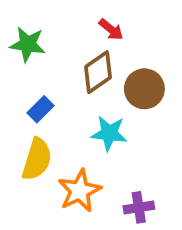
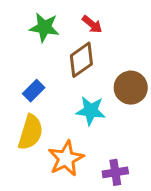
green star: (28, 44) -> (44, 27), moved
brown circle: (144, 89) -> (131, 88), moved

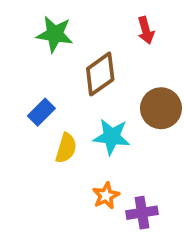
red arrow: (92, 24) -> (146, 30), moved, turned 35
yellow semicircle: (30, 132) -> (66, 148), moved, size x0.7
orange star: (66, 159) -> (106, 196), moved, size x0.6

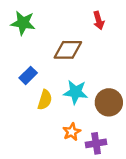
green star: (55, 34) -> (23, 23), moved
brown diamond: (100, 74) -> (68, 50), turned 36
brown circle: (161, 108) -> (109, 102), moved

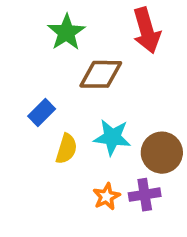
red arrow: (99, 20) -> (147, 30), size x1.6
green star: (23, 23) -> (66, 32), moved, turned 30
purple cross: (96, 143) -> (145, 195), moved

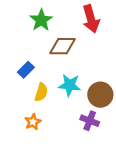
purple cross: (145, 195) -> (90, 121), turned 30
orange star: (106, 197) -> (33, 122), moved

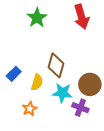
brown diamond: (62, 46) -> (56, 65), moved, turned -75
blue rectangle: (26, 70) -> (14, 74), moved
cyan star: (70, 85) -> (62, 93), moved

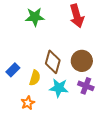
green star: (37, 18) -> (35, 17), turned 30
brown circle: (90, 84) -> (82, 61), moved
purple cross: (80, 108) -> (86, 86), moved

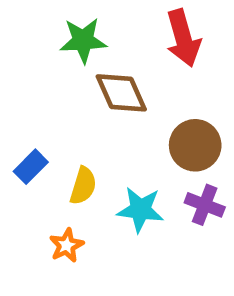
brown diamond: (53, 62) -> (121, 93), moved, turned -40

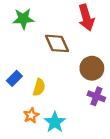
green star: (83, 40) -> (23, 19), moved
cyan star: (140, 210) -> (55, 122), moved, turned 30

